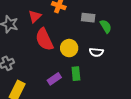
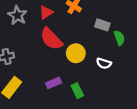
red semicircle: (44, 39) -> (51, 39), turned -30
green rectangle: (76, 74) -> (77, 91), moved, turned -32

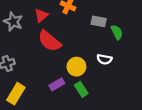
yellow circle: (76, 53) -> (76, 67), moved

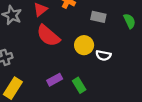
green semicircle: (117, 32) -> (130, 21), moved
yellow circle: (76, 67) -> (84, 45), moved

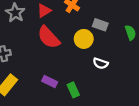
yellow circle: (84, 45) -> (84, 39), moved
purple rectangle: (55, 80) -> (50, 81), turned 48

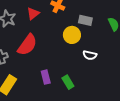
red semicircle: (49, 37) -> (27, 45), moved, turned -95
purple rectangle: (50, 81) -> (46, 77), turned 56

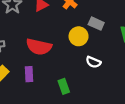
red semicircle: (27, 45) -> (39, 47), moved, turned 55
purple rectangle: (46, 77) -> (29, 74), moved

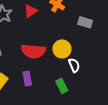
yellow circle: (79, 36) -> (62, 49), moved
white semicircle: (93, 62) -> (74, 65), moved, turned -128

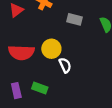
purple rectangle: (27, 78) -> (16, 91), moved
green rectangle: (62, 86) -> (40, 88), moved, turned -40

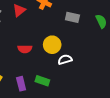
red semicircle: (21, 52) -> (25, 49), size x0.6
white semicircle: (65, 65) -> (65, 59), turned -80

